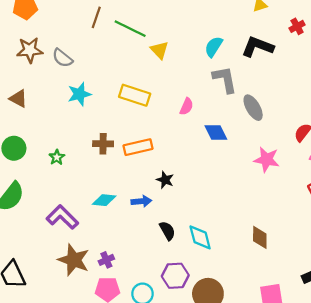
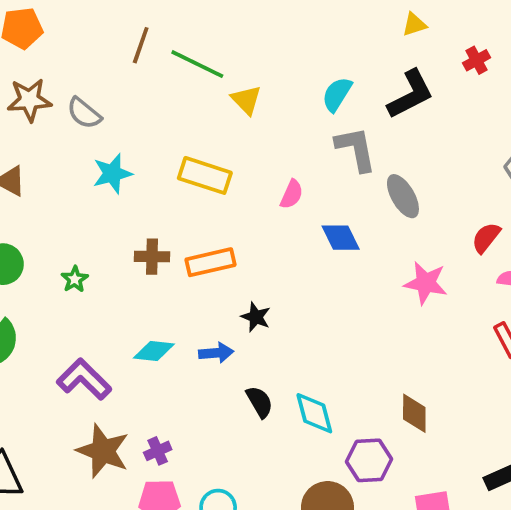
black L-shape: (258, 47) -> (411, 94), turned 132
purple hexagon: (175, 276) -> (369, 460), moved

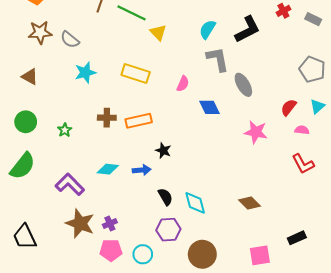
brown diamond: (414, 413) -> (250, 203), turned -45
purple hexagon: (369, 460) -> (168, 230), moved

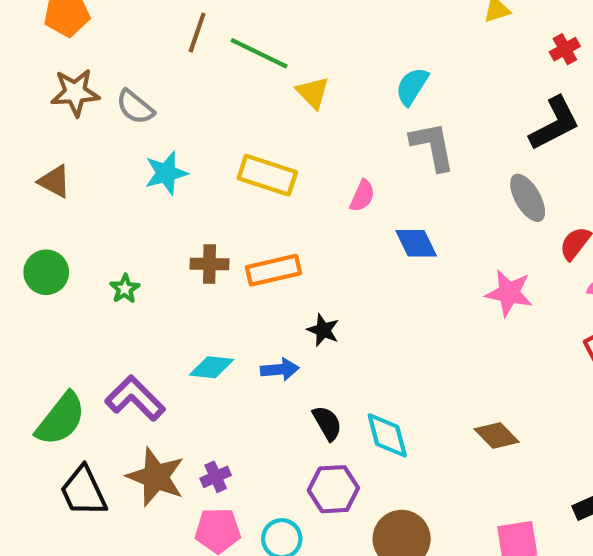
black L-shape: (248, 29) -> (554, 123), moved
gray ellipse: (243, 85) -> (528, 198), moved
green semicircle: (23, 166) -> (61, 419), moved
black trapezoid: (25, 237) -> (83, 491), moved

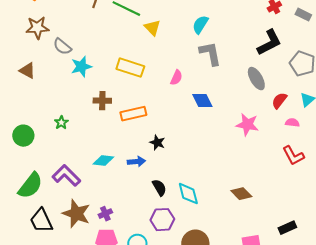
gray semicircle: (135, 107) -> (62, 47), moved
brown cross: (209, 264) -> (102, 101), moved
green circle: (46, 272) -> (23, 136), moved

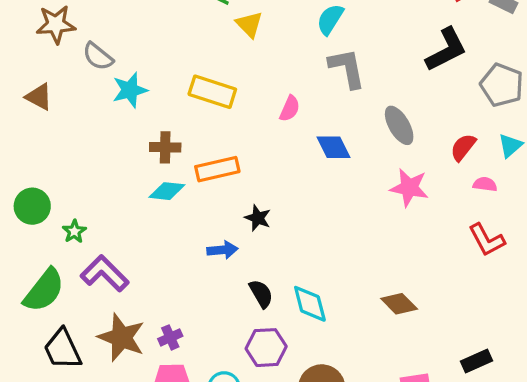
gray ellipse: (256, 79) -> (399, 125), moved
green star: (61, 123) -> (74, 231), moved
cyan diamond: (103, 161) -> (167, 191), moved

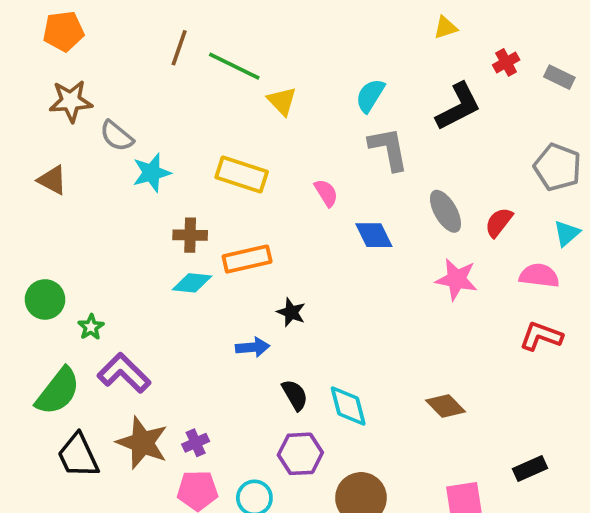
black L-shape: (446, 50) -> (458, 107), moved
pink semicircle: (290, 109) -> (326, 193), turned -56
red semicircle: (463, 147) -> (499, 222), moved
pink semicircle: (485, 184) -> (539, 276), size x1.5
red L-shape: (487, 240) -> (541, 336), turned 138

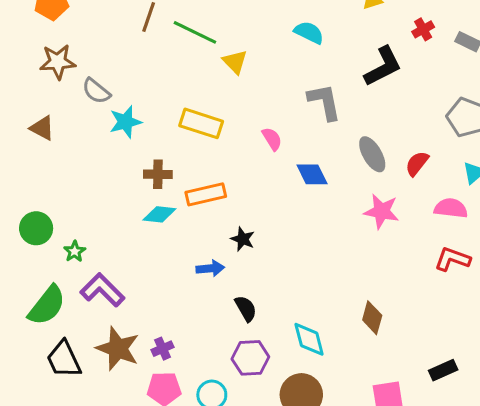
cyan semicircle: (370, 96) -> (309, 32), moved, turned 84
cyan diamond: (348, 406) -> (309, 339), moved
brown diamond: (445, 406) -> (372, 318), turned 60

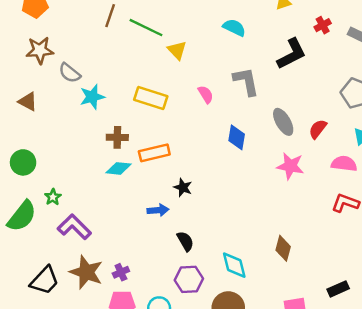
pink semicircle: (272, 139) -> (206, 94), moved
blue diamond: (312, 174) -> (237, 137), turned 35
green circle: (36, 228) -> (23, 162), moved
green semicircle: (47, 305) -> (22, 216), moved
black trapezoid: (64, 359) -> (45, 281), turned -112

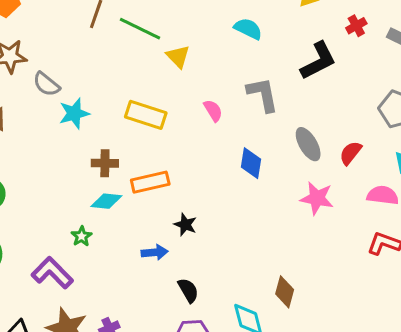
green star: (53, 197) -> (81, 236), moved
brown diamond: (283, 248) -> (285, 292), moved

